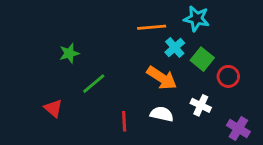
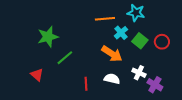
green star: (69, 53) -> (48, 37), size x1.5
red circle: (228, 76) -> (162, 42), moved
purple cross: (238, 129) -> (155, 85), moved

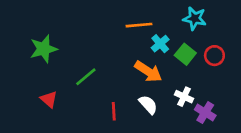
cyan star: (136, 13) -> (195, 18), moved
green star: (48, 37) -> (44, 49), moved
white semicircle: (112, 79) -> (148, 105), turned 35

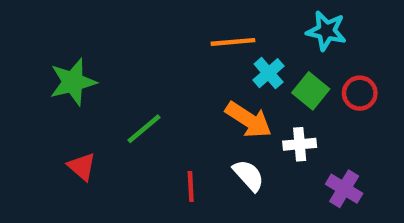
white cross: (184, 97) -> (300, 144), moved, turned -30

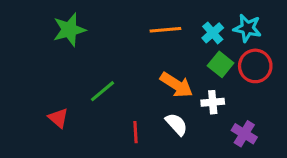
cyan star: (326, 31) -> (247, 28), moved
cyan cross: (269, 73) -> (213, 33), moved
green star: (73, 82) -> (69, 30), moved
red circle: (360, 93) -> (255, 66), size x1.4

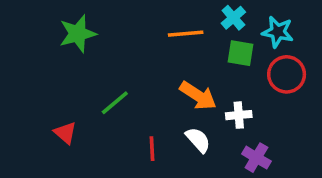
cyan cross: (213, 33) -> (233, 18), moved
green square: (221, 64) -> (241, 53), moved, turned -30
purple cross: (244, 134) -> (256, 158), moved

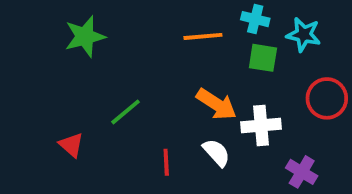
cyan cross: (233, 18) -> (255, 19), turned -35
red circle: (287, 74) -> (327, 98), moved
white cross: (239, 115) -> (261, 126), size x1.4
purple cross: (256, 158) -> (302, 172), moved

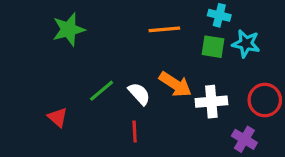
cyan cross: (255, 19) -> (219, 15), moved
cyan star: (304, 35) -> (246, 44), moved
red circle: (327, 98) -> (265, 100), moved
white semicircle: (216, 153) -> (139, 94), moved

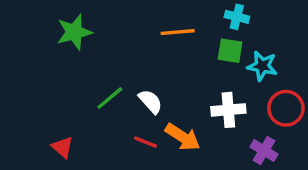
cyan star: (246, 44) -> (262, 66), moved
orange arrow: (175, 84) -> (183, 137), moved
red triangle: (58, 117) -> (62, 147), moved
red line: (135, 131) -> (145, 142), turned -65

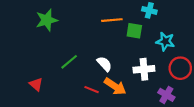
green square: (230, 51) -> (134, 31), moved
white semicircle: (150, 101) -> (104, 64), moved
red triangle: (62, 147) -> (36, 84), moved

